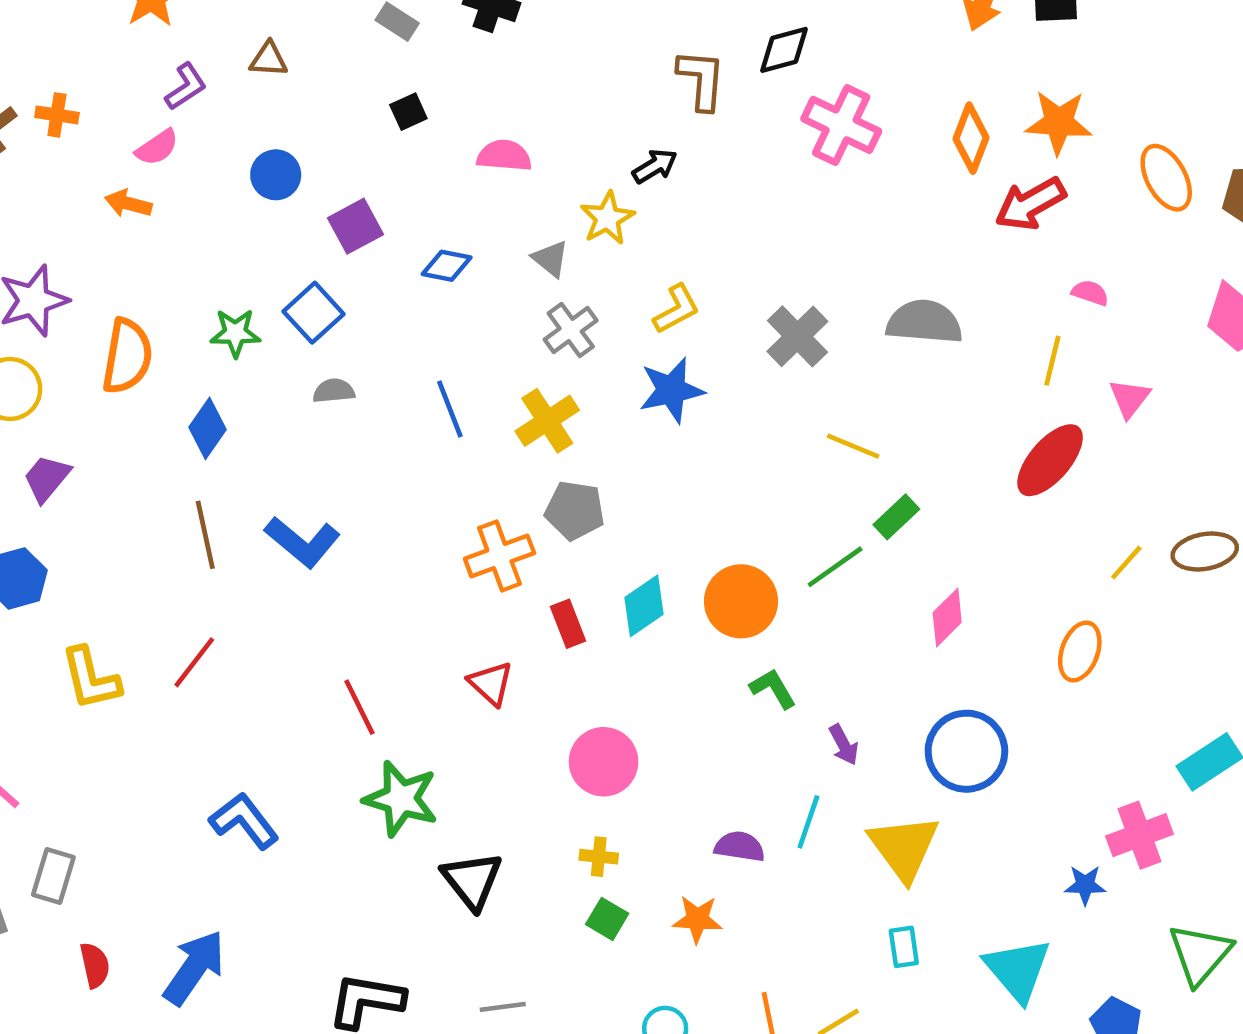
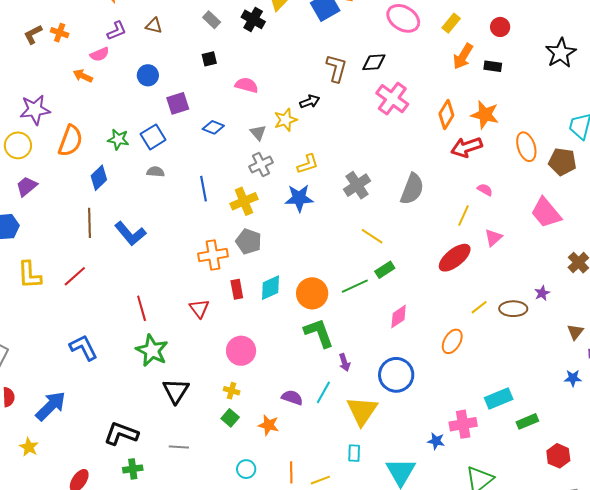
gray semicircle: (924, 322) -> (412, 189), turned 96
green L-shape: (773, 689) -> (319, 333), size x1.6

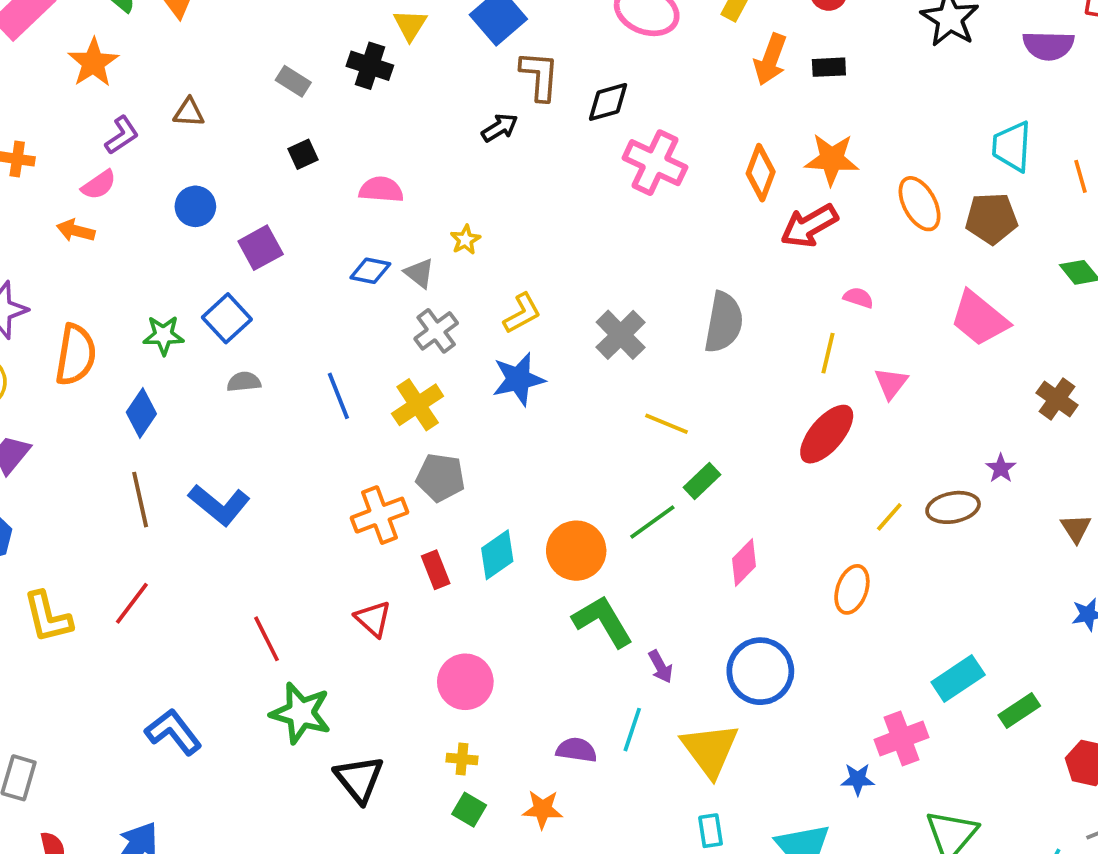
brown L-shape: (336, 68) -> (540, 76), moved
black arrow: (310, 102) -> (500, 128), moved
yellow star: (286, 120) -> (465, 240), size x0.7
blue diamond: (213, 127) -> (370, 271), moved

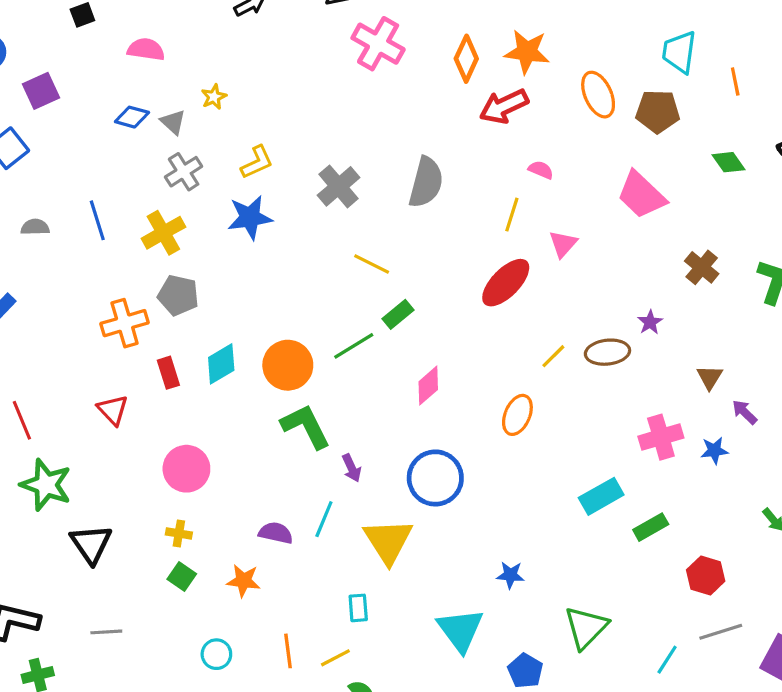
gray semicircle: (244, 382) -> (35, 227), moved
pink cross: (902, 738) -> (661, 437), moved
cyan rectangle: (711, 831) -> (358, 608), moved

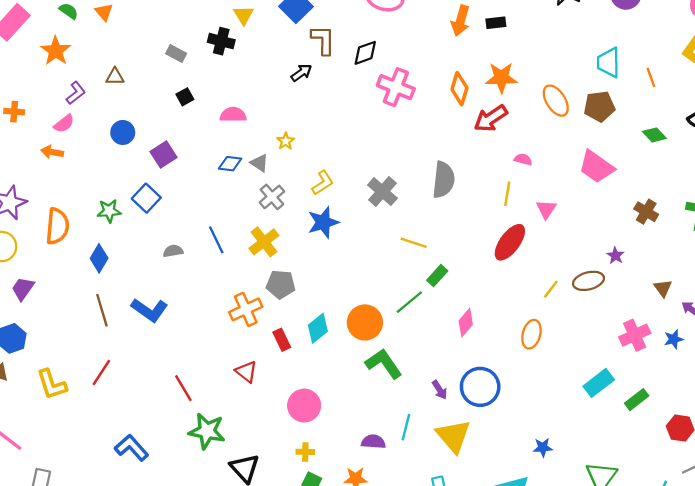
purple arrow: (352, 468) -> (440, 390), moved

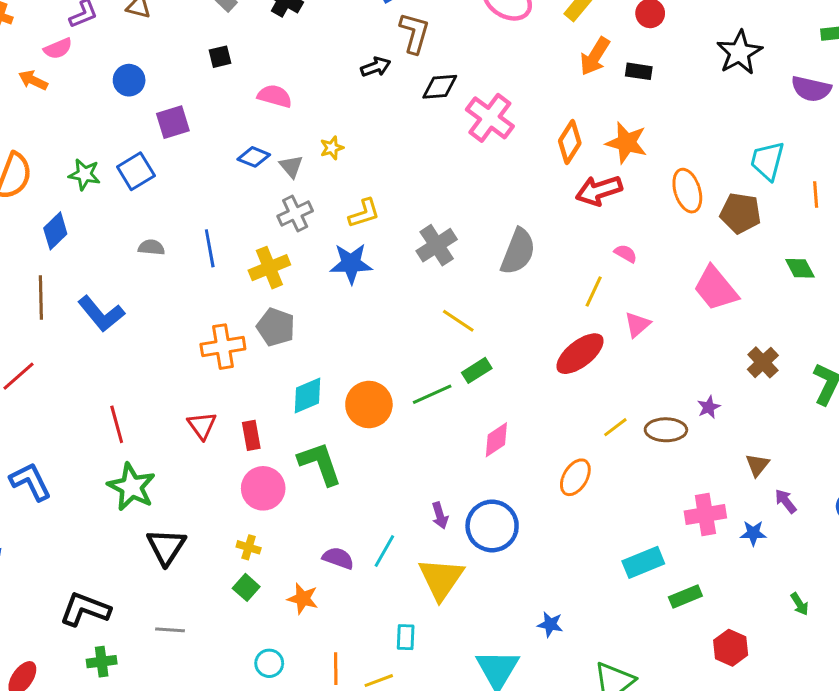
black diamond: (365, 53) -> (440, 87), moved
red rectangle: (282, 340) -> (251, 435), moved
green L-shape: (384, 364) -> (320, 464), moved

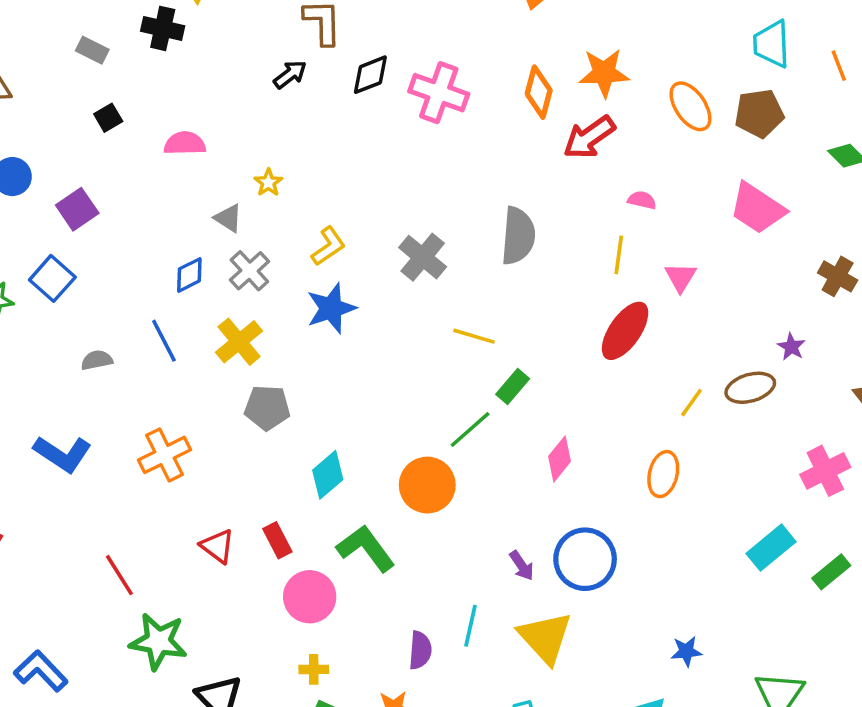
blue diamond: (254, 157) -> (189, 275), moved, turned -32
orange cross: (223, 347) -> (164, 455), moved
orange circle: (369, 404) -> (427, 485), moved
purple semicircle: (338, 558) -> (420, 650), turned 92

